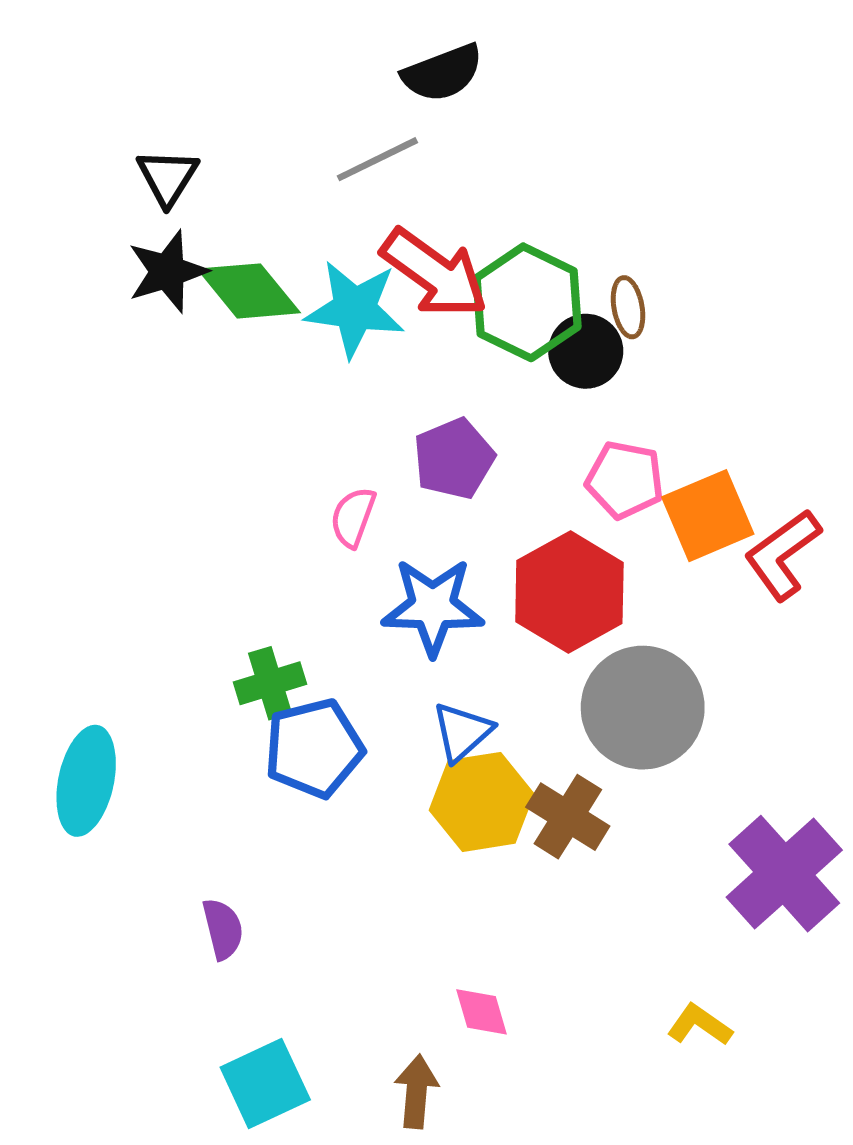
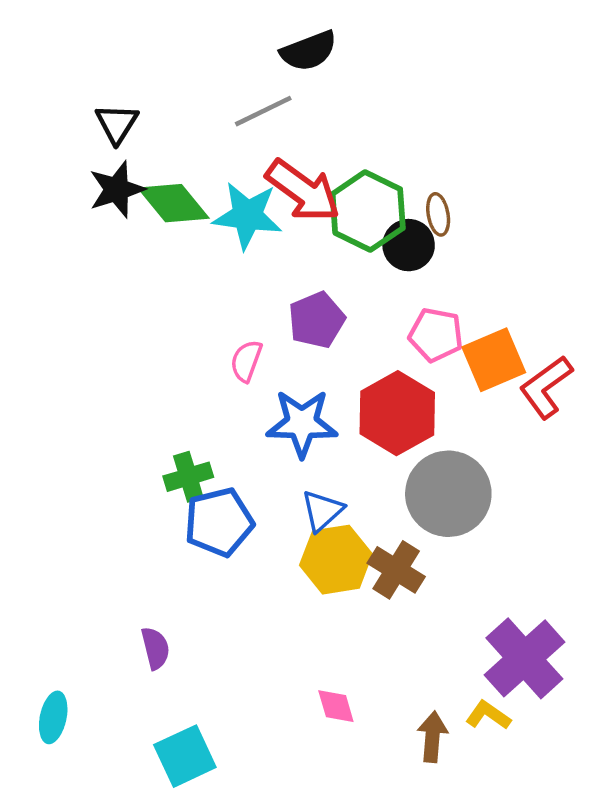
cyan ellipse: (86, 781) -> (53, 717), moved, size x0.7
purple cross: (784, 874) -> (524, 658), moved
brown arrow: (416, 1092) -> (432, 737), moved

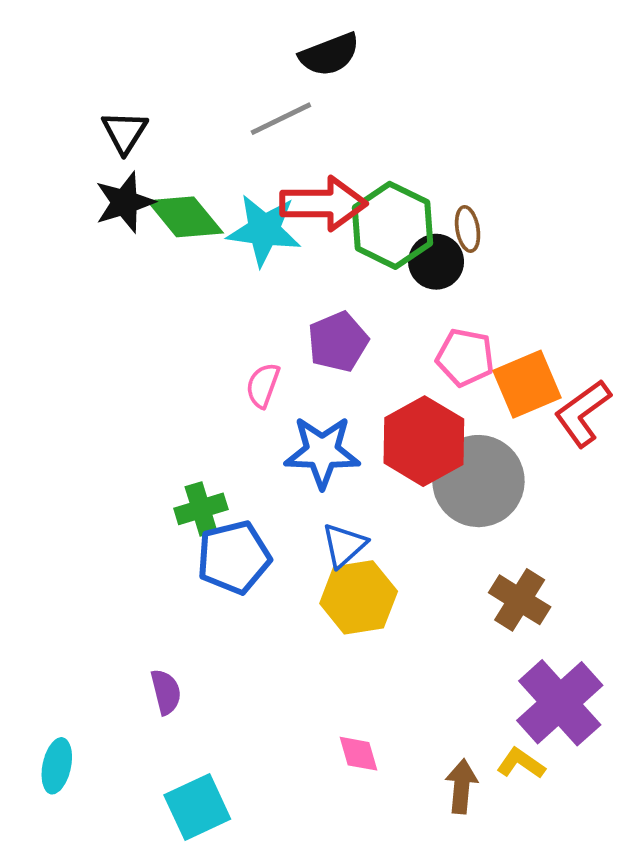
red arrow: (303, 191) -> (323, 204), turned -36
gray circle: (448, 494) -> (478, 481), moved
brown cross: (396, 570) -> (520, 600), moved

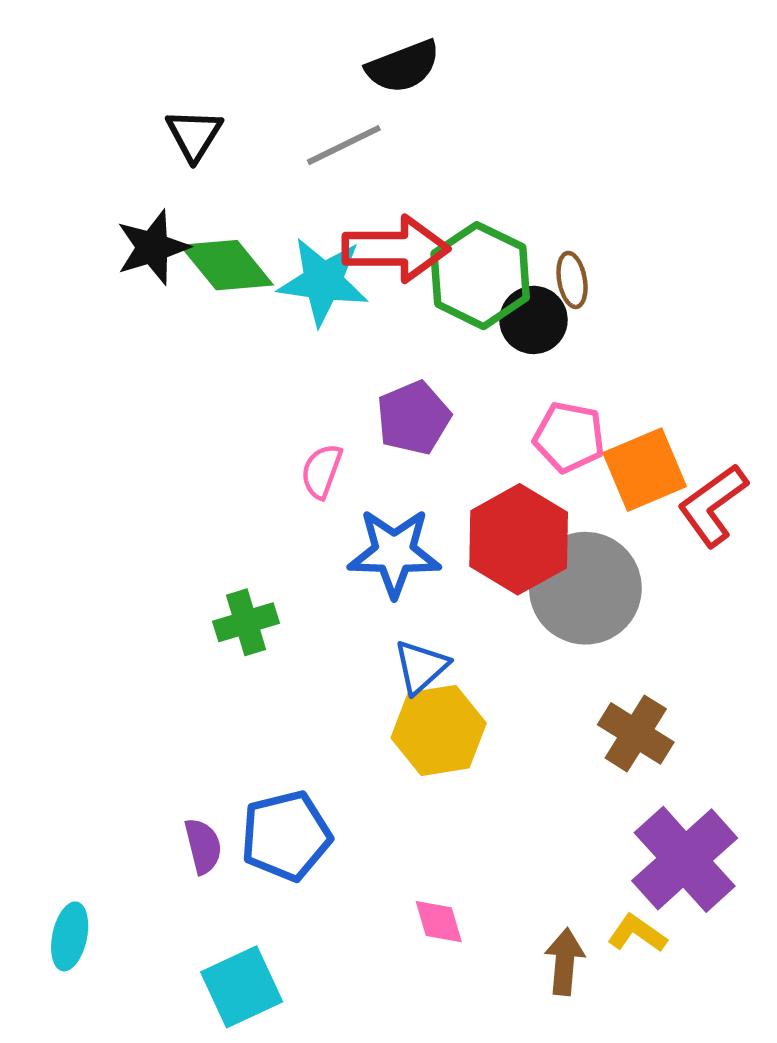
black triangle: (125, 132) -> (194, 135), moved
blue pentagon: (234, 557) -> (286, 836), moved

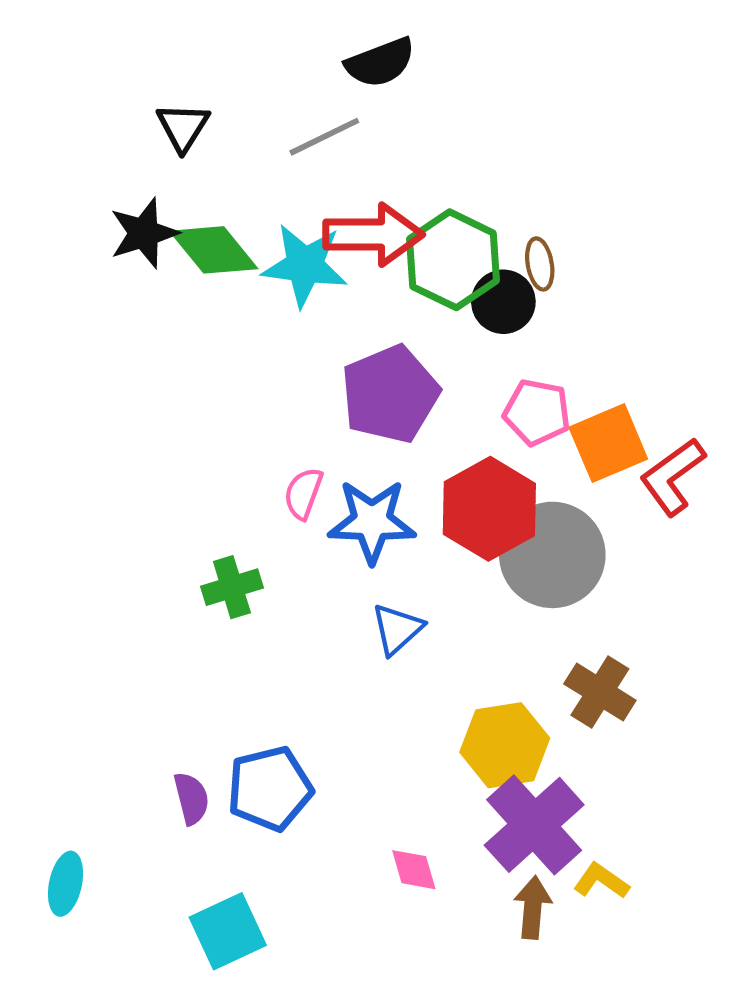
purple pentagon: (413, 418) -> (390, 394), size x1.4
pink semicircle: (322, 471) -> (303, 493), moved
yellow hexagon: (439, 730) -> (505, 745), moved
purple cross: (685, 859) -> (534, 825), moved

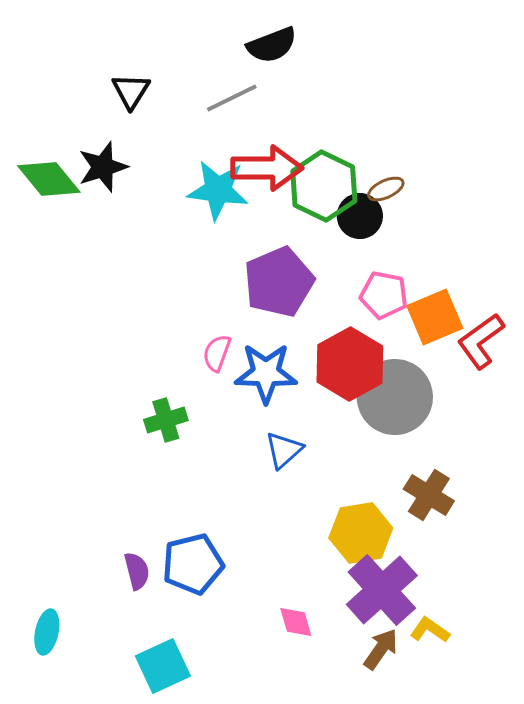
green diamond: (214, 250) -> (49, 179), moved
brown ellipse: (540, 264) -> (386, 189), turned 75
brown arrow: (533, 907) -> (381, 649), turned 30

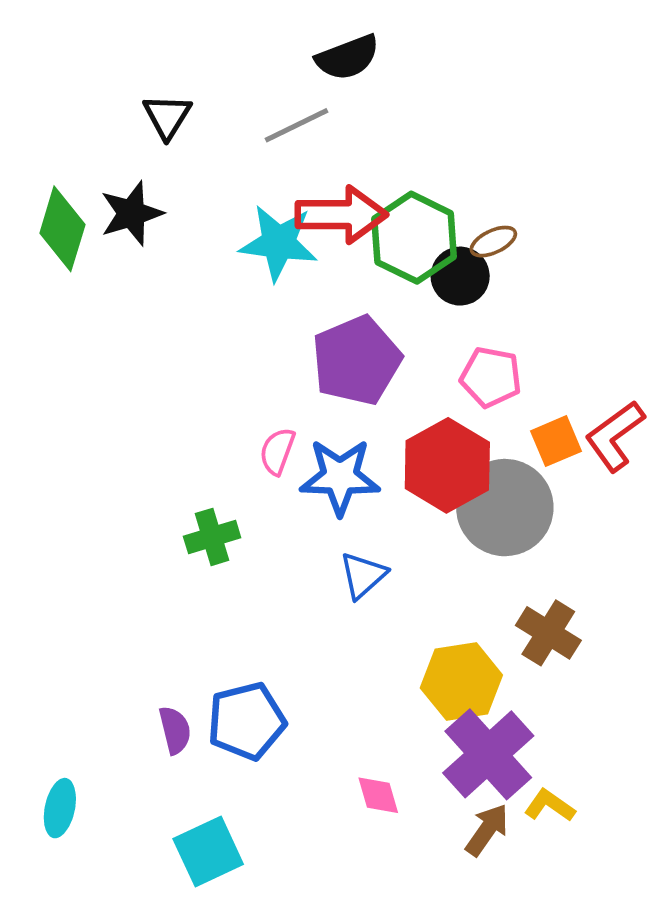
green diamond: (49, 179) -> (62, 229), turned 56
orange square: (435, 317) -> (556, 441), moved, size x0.7

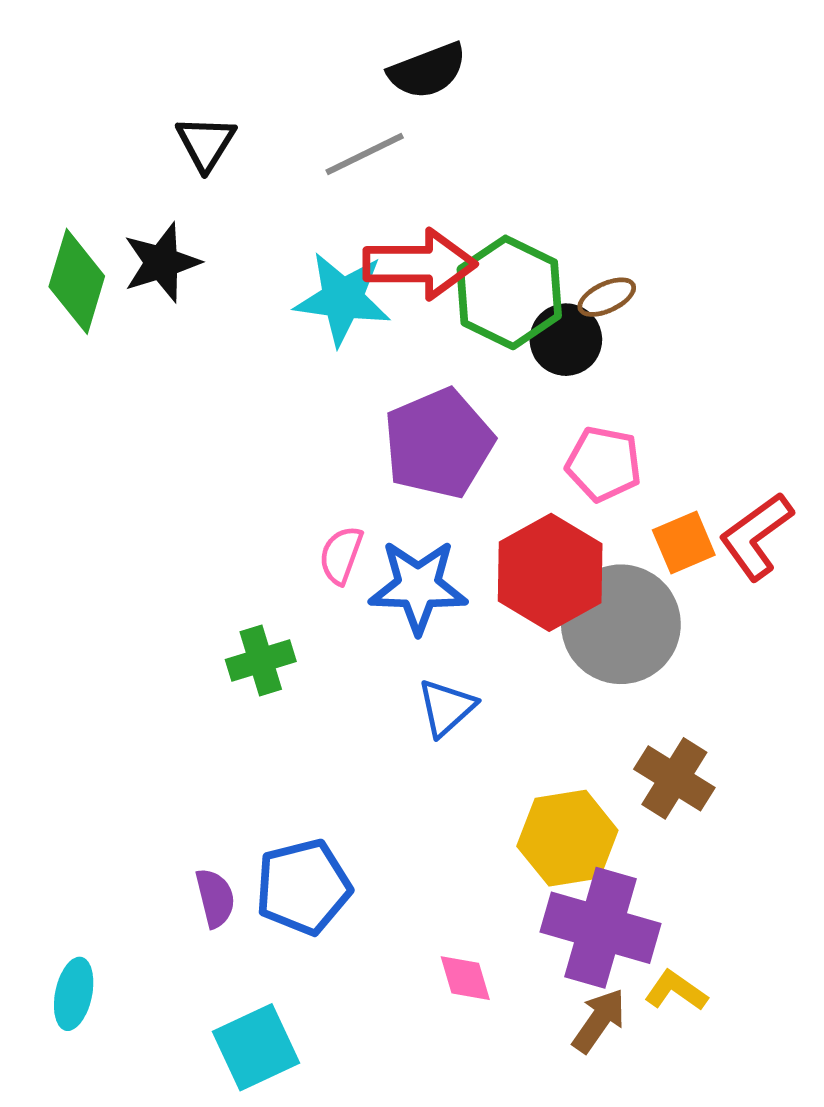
purple cross: (488, 754) -> (600, 928), turned -32

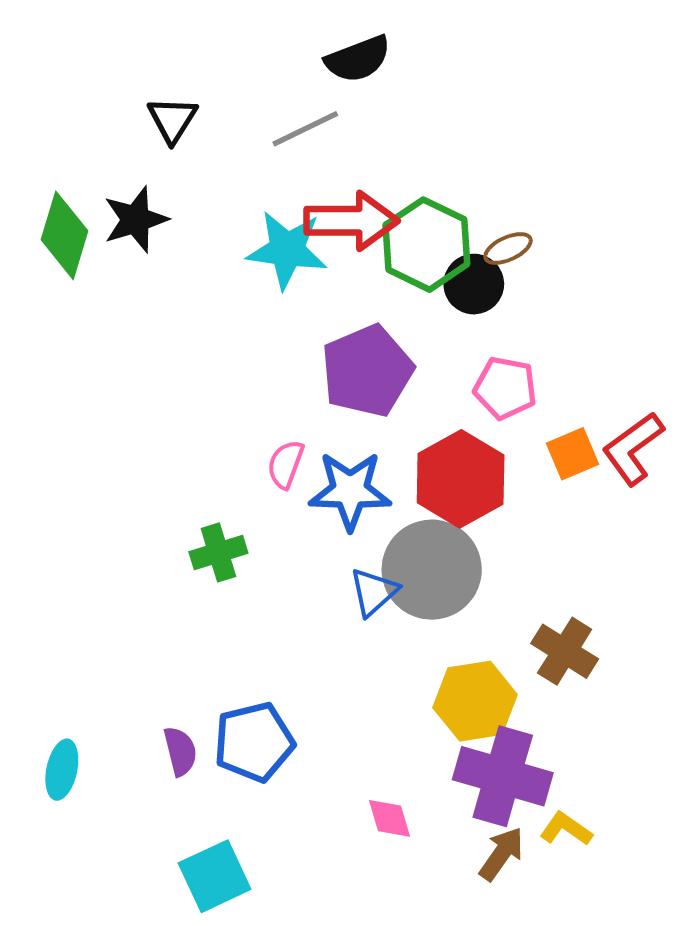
gray circle: (621, 624) -> (432, 570), moved
cyan ellipse: (74, 994) -> (62, 770), moved

